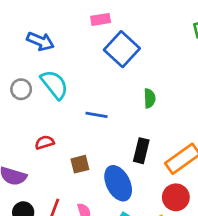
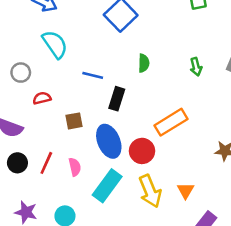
gray circle: (21, 89) -> (21, 73), moved
black rectangle: (141, 151) -> (117, 99), moved
red circle: (176, 197) -> (142, 151), moved

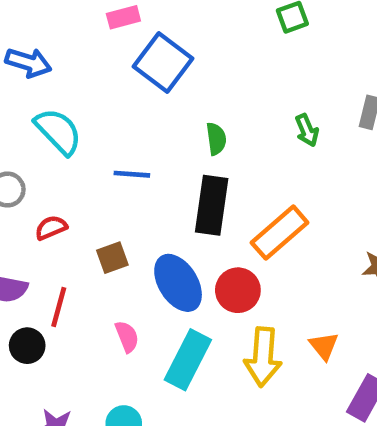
black rectangle: (117, 99) -> (212, 205), moved, size x1.4
red line: (46, 163) -> (59, 307), moved
yellow arrow: (150, 191) -> (263, 357), turned 36

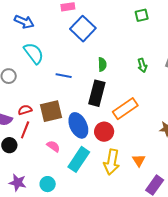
red semicircle: (51, 228) -> (25, 110), moved
brown square: (112, 258) -> (51, 111), size x1.6
pink semicircle: (127, 337) -> (53, 146), turned -40

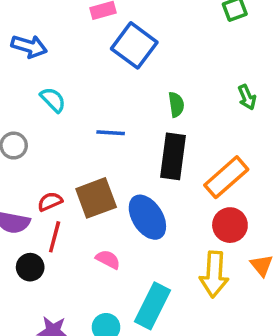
cyan semicircle: (34, 53) -> (53, 100), size x0.7
red circle: (104, 132) -> (230, 225), moved
cyan rectangle: (79, 159) -> (152, 306), moved

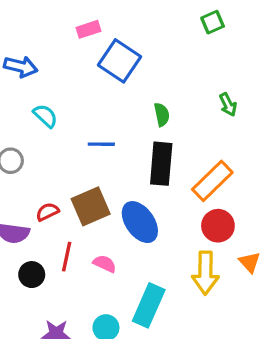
red line: (55, 237) -> (67, 257), moved

